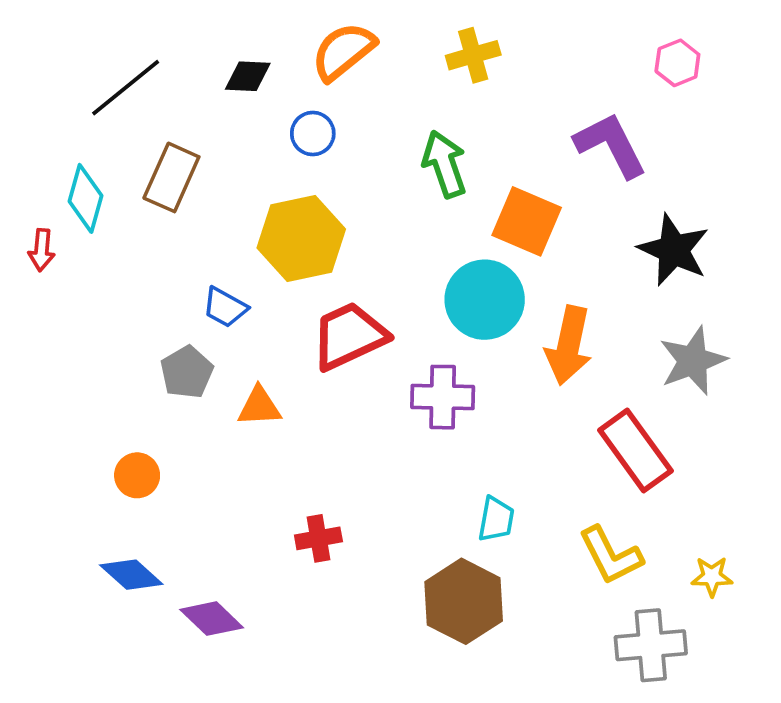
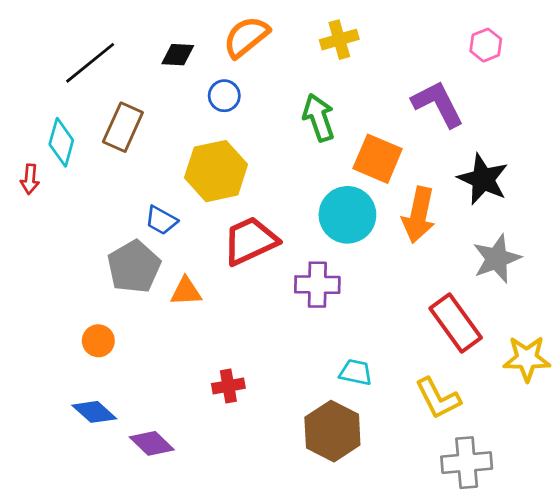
orange arrow: (569, 345) -> (419, 215), moved
gray pentagon: (187, 372) -> (134, 267), size x1.4
cyan trapezoid: (496, 519) -> (356, 372), turned -88
yellow star: (712, 577) -> (527, 359), moved, size x1.6

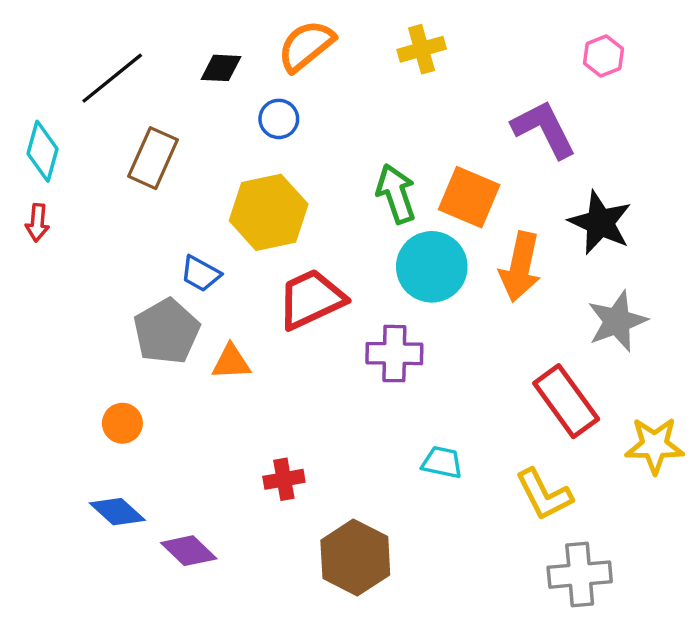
green arrow: (319, 118) -> (396, 194), moved
cyan diamond: (61, 142) -> (42, 151), moved
brown hexagon: (332, 431) -> (355, 558), moved

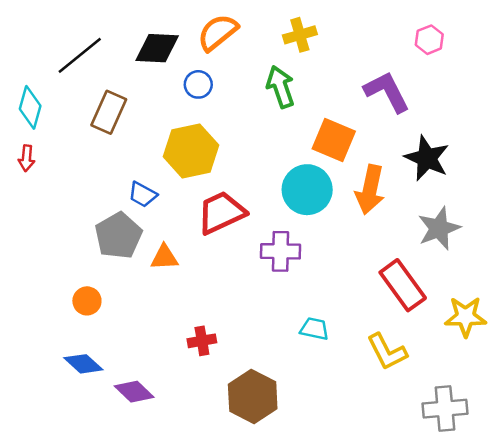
black diamond: (221, 68) -> (157, 48), size x1.5
green arrow: (396, 194) -> (281, 87), moved
gray cross: (580, 575) -> (445, 409), moved

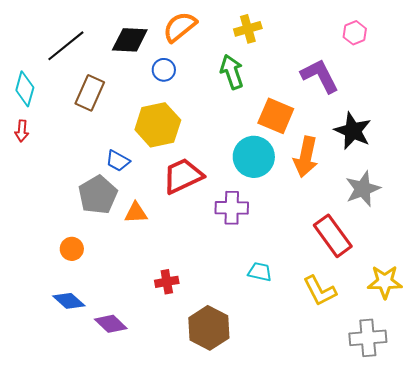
yellow star: (466, 317) -> (385, 282), moved

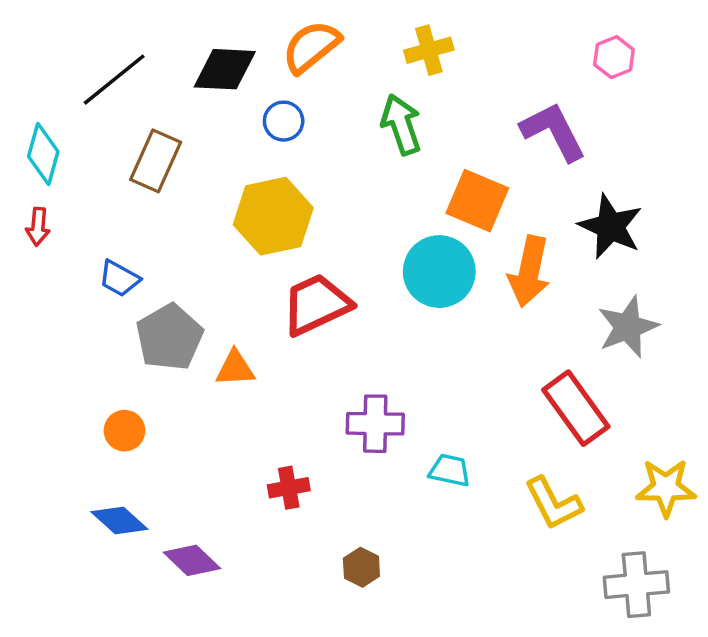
blue trapezoid: (118, 161) -> (119, 278), moved
purple cross: (232, 208) -> (375, 424), moved
brown hexagon: (209, 328) -> (361, 567), size x0.5

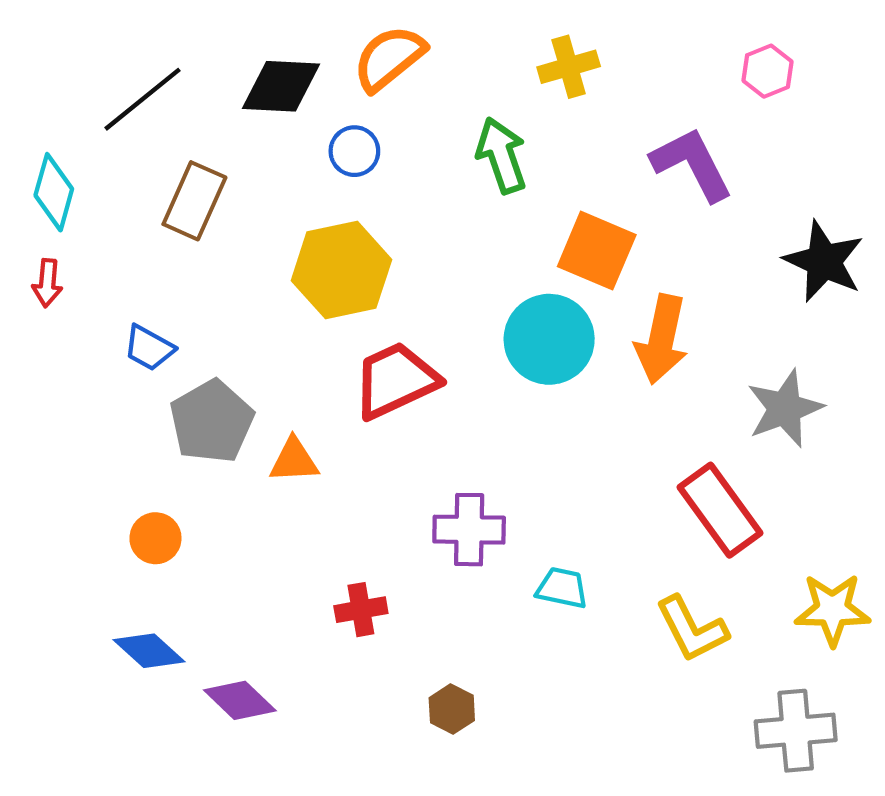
yellow cross: (429, 50) -> (569, 67), moved
black star: (610, 227) -> (824, 261), moved

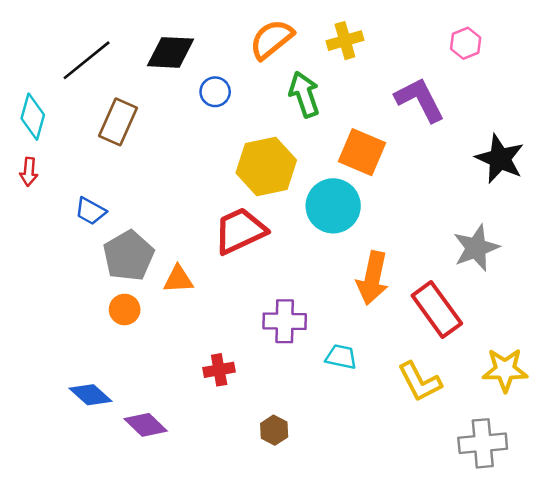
orange semicircle: (389, 58) -> (272, 39), moved
yellow hexagon: (341, 270) -> (266, 167), moved
orange arrow: (662, 339) -> (373, 278), moved
orange circle: (155, 538) -> (125, 309), moved

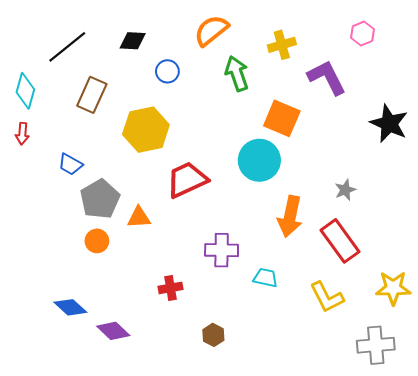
yellow cross: (345, 41) -> (282, 45), moved
black diamond: (171, 52) -> (133, 41), size x0.7
yellow hexagon: (266, 167) -> (146, 130), moved
gray star: (476, 248) -> (345, 190), moved, size x0.6

